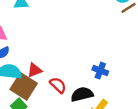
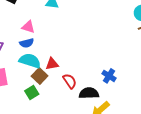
brown square: (24, 86) -> (40, 76), size x0.7

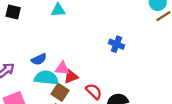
pink triangle: (28, 27) -> (62, 68), moved
blue cross: (109, 76) -> (116, 44), moved

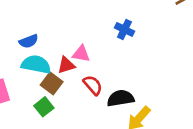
pink triangle: (62, 68) -> (81, 54), moved

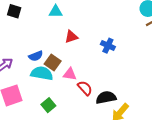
pink triangle: (81, 54) -> (70, 74), moved
red triangle: (66, 65) -> (71, 37), moved
brown square: (52, 83) -> (53, 62), moved

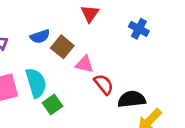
red triangle: (71, 37) -> (90, 14), turned -40
cyan semicircle: (42, 73) -> (36, 83), moved, turned 60

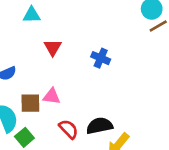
brown square: (62, 47) -> (30, 103), moved, turned -35
red semicircle: (104, 84) -> (69, 129), moved

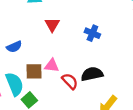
black semicircle: (100, 126) -> (92, 74), moved
red semicircle: (69, 129) -> (70, 81), moved

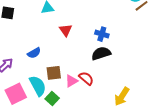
pink triangle: (52, 66) -> (71, 81), moved, turned -32
black semicircle: (92, 74) -> (101, 53), moved

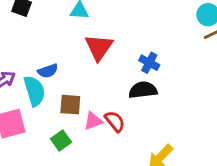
red triangle: (66, 30) -> (99, 47), size x1.5
cyan semicircle: (38, 86) -> (34, 91), moved

